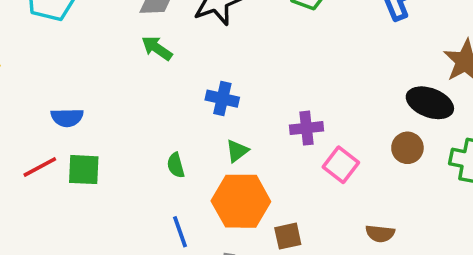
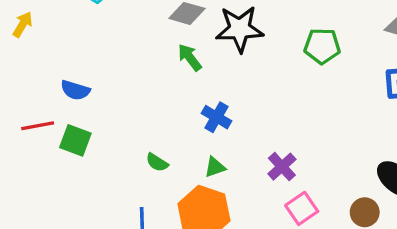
green arrow: (157, 48) -> (190, 57), moved
purple cross: (307, 128) -> (282, 167), turned 36
green semicircle: (176, 165) -> (157, 162), turned -60

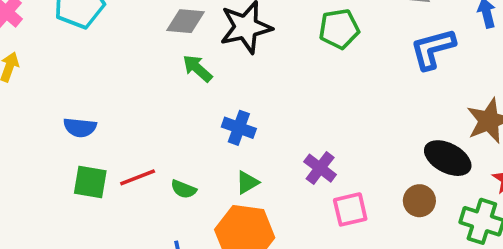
red line: (38, 126) -> (138, 177), moved
pink square: (302, 208) -> (350, 209), turned 32

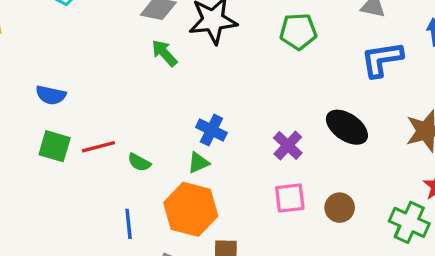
blue cross: (239, 128) -> (211, 130), moved
black ellipse: (448, 158) -> (347, 127), moved
purple cross: (320, 168) -> (288, 145), moved
brown circle: (419, 201) -> (340, 208), moved

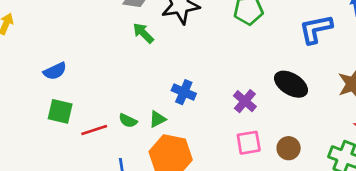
blue semicircle: (51, 95) -> (55, 71), turned -35
red line: (98, 147) -> (94, 130), moved
green triangle: (198, 163) -> (157, 119), moved

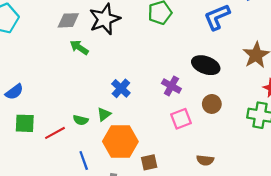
blue cross: (184, 92) -> (121, 88), turned 30
brown circle: (289, 148) -> (212, 104), moved

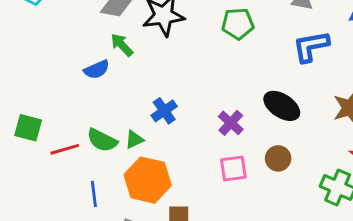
blue semicircle: (14, 92) -> (97, 69), moved
green semicircle: (81, 120) -> (102, 140), size x1.5

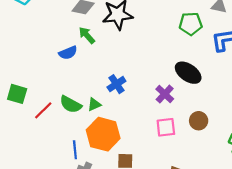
green pentagon: (238, 24) -> (191, 24), moved
black ellipse: (282, 106) -> (188, 73), moved
red line: (65, 149) -> (43, 110), turned -30
blue line: (94, 194) -> (75, 150), moved

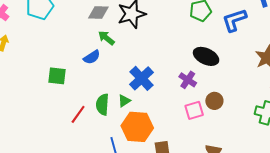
blue cross: (116, 84) -> (142, 78), size x1.4
green square: (17, 94) -> (57, 76), moved
green semicircle: (71, 104) -> (102, 104), turned 75
brown circle: (199, 121) -> (214, 101), moved

